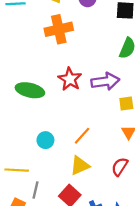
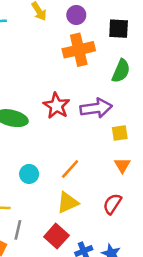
orange cross: (59, 29) -> (79, 50), moved

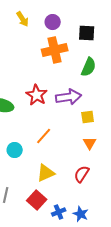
orange line: (70, 169) -> (44, 136), moved

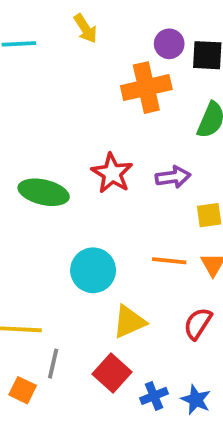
purple circle: (53, 22) -> (169, 44), moved
purple arrow: (69, 97) -> (173, 177), size x0.7
orange line: (44, 136) -> (169, 261), moved, turned 54
cyan circle: (15, 150) -> (93, 270), moved, size x1.5

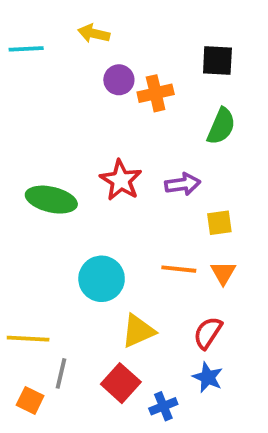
yellow arrow: (85, 29) -> (94, 33), turned 136
purple circle: (169, 44) -> (119, 80), moved
orange cross: (146, 88) -> (156, 93), size x0.7
blue star: (196, 400) -> (208, 377), moved

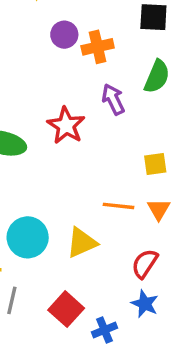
purple arrow: (183, 184) -> (113, 99), moved, turned -108
cyan circle: (102, 279) -> (28, 237), moved
yellow triangle: (138, 331) -> (82, 243), moved

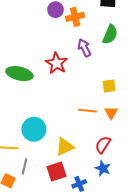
yellow triangle: (82, 243) -> (65, 147), moved
red square: (66, 309) -> (57, 171), turned 30

